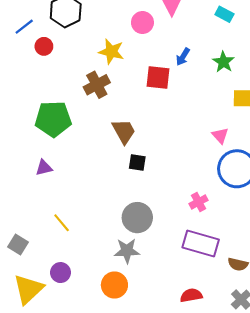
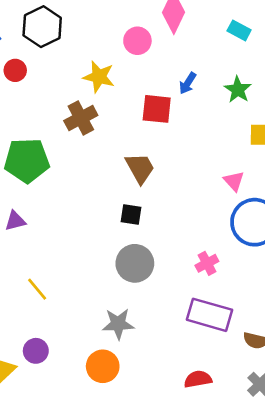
brown trapezoid: (124, 131) -> (140, 168), moved
gray circle: (137, 218) -> (135, 263), moved

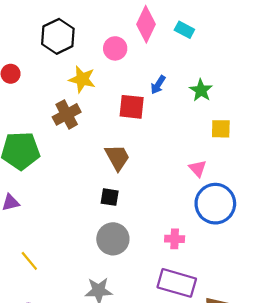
black hexagon: (42, 27) -> (58, 36), moved
cyan rectangle: (239, 30) -> (184, 30), moved
pink cross: (207, 263) -> (175, 239), turned 30

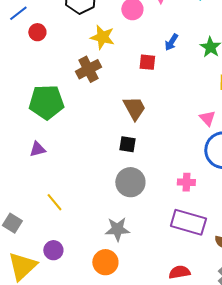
red square: (132, 107) -> (147, 62), size x0.7

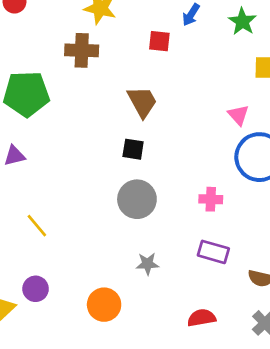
brown cross: (88, 69) -> (82, 50), turned 30
purple rectangle: (188, 222) -> (213, 252), size x0.7
gray star: (117, 229) -> (148, 264), moved, size x0.7

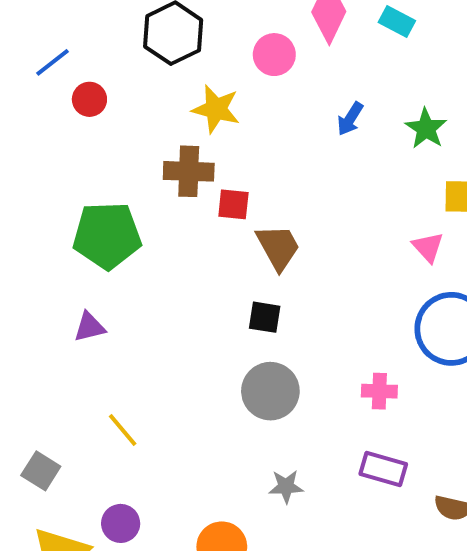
red square: (159, 41) -> (233, 204), moved
pink triangle: (238, 115) -> (428, 247), moved

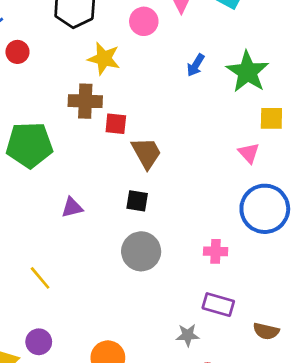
green star: (426, 129) -> (247, 72), size x1.5
purple triangle: (89, 327) -> (72, 207), moved
gray star: (286, 486) -> (188, 335), moved

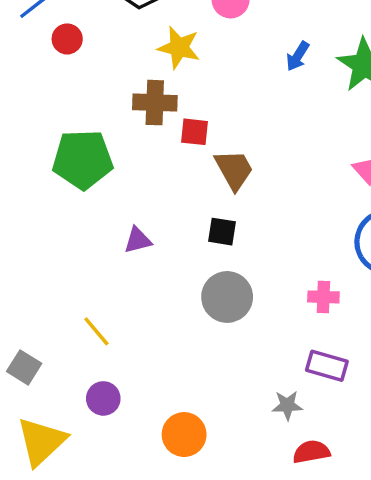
purple circle: (39, 342) -> (103, 398), moved

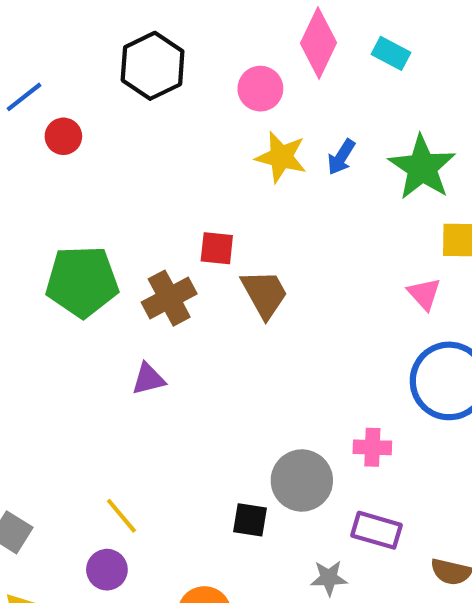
yellow star: (179, 48) -> (281, 157), moved
brown cross: (155, 103) -> (169, 298), moved, turned -30
black square: (222, 232) -> (250, 520), moved
gray circle: (227, 297) -> (302, 480), moved
yellow line: (96, 331) -> (121, 516), moved

